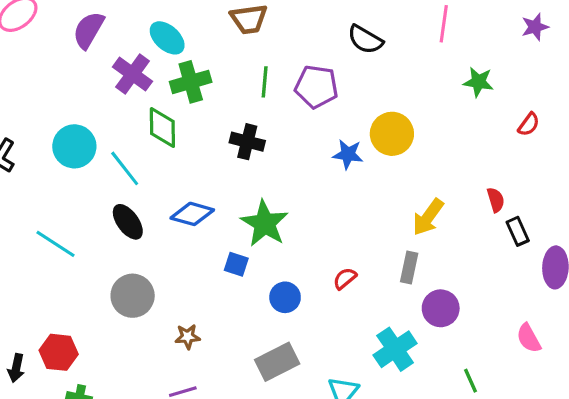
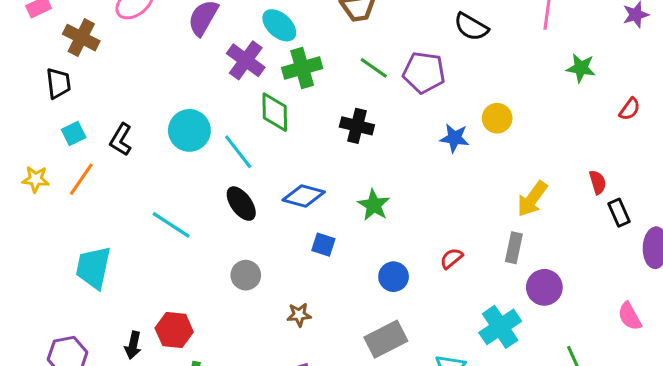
green line: (265, 82) -> (374, 68), turned -60
yellow circle: (392, 134) -> (497, 118), size x0.7
green star: (265, 223) -> (374, 205), size x0.7
blue square: (236, 264) -> (323, 245), moved
gray circle: (133, 296) -> (246, 275), size x0.7

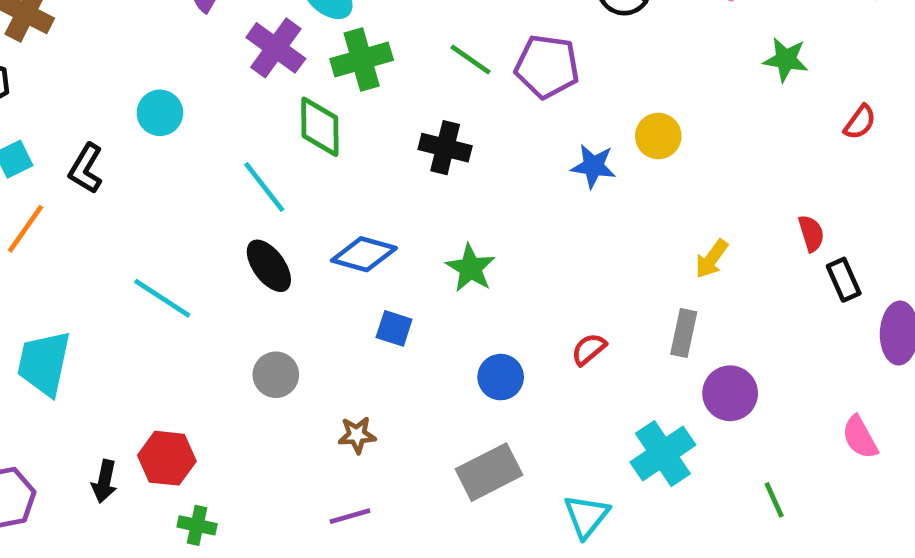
cyan circle: (189, 130) -> (160, 113), moved, size x0.7
yellow arrow: (532, 199) -> (712, 259), size x0.7

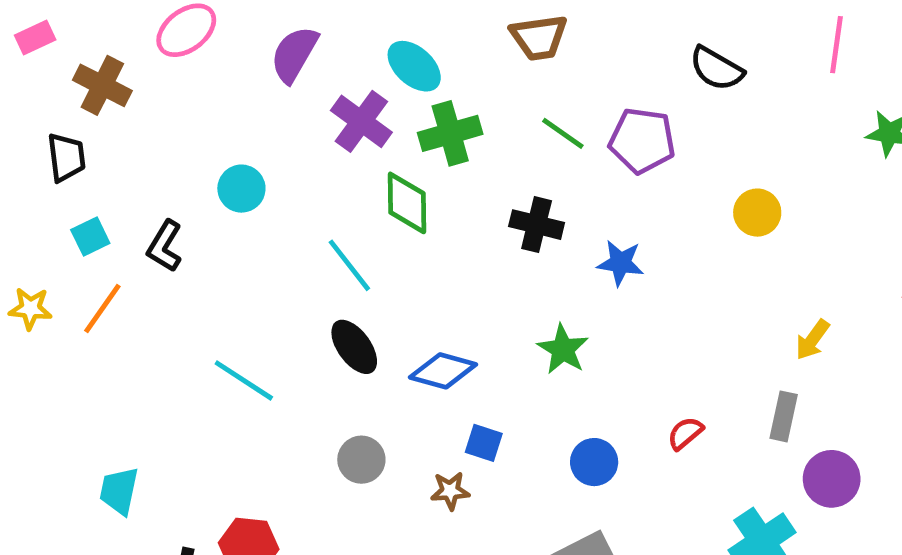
blue star: (593, 166) -> (620, 263), moved
blue diamond: (364, 254) -> (443, 371), moved
blue square: (394, 328) -> (484, 443), moved
cyan trapezoid: (44, 363) -> (119, 491), moved, size x0.7
brown star: (357, 435) -> (450, 491), moved

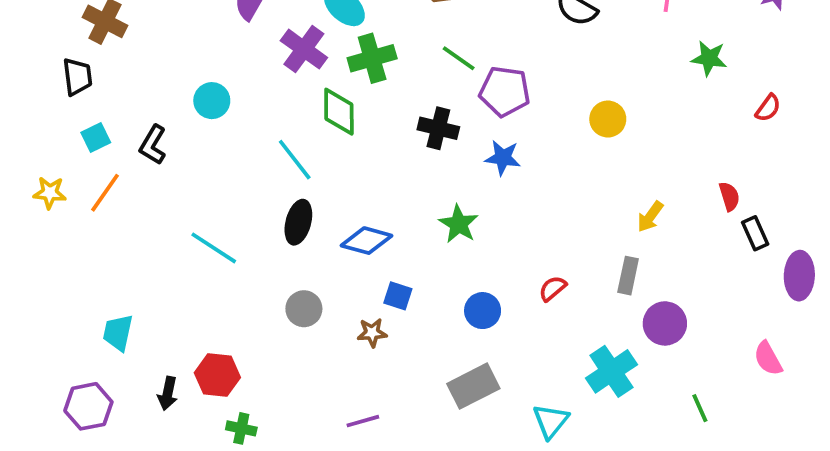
purple pentagon: (642, 141) -> (505, 91), moved
black ellipse: (354, 347) -> (298, 222), turned 51

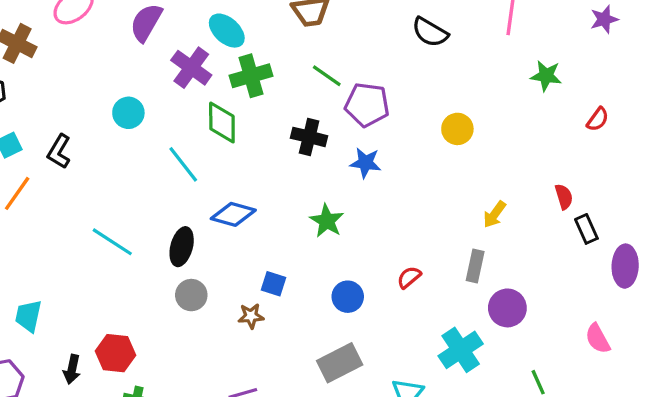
cyan circle: (212, 101) -> (128, 113), moved
black ellipse: (298, 222) -> (182, 247), moved
blue diamond: (367, 241) -> (233, 214), moved

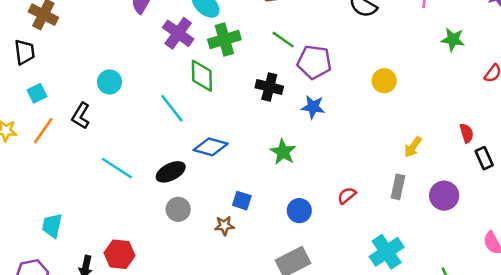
cyan circle: (128, 113) -> (109, 82), moved
black L-shape: (59, 152) -> (81, 116), moved
black ellipse: (182, 247) -> (171, 172), turned 48
purple circle: (507, 308) -> (444, 196), moved

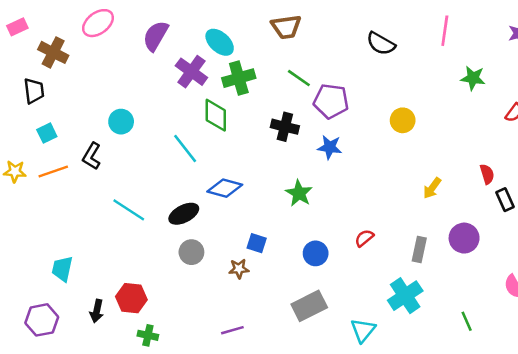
orange line: (43, 131) -> (53, 171), turned 36
gray rectangle: (398, 187) -> (419, 250), moved

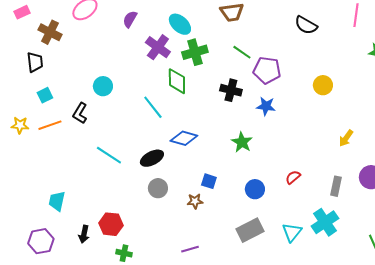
purple semicircle: (156, 36) -> (130, 19), size x0.7
cyan triangle: (363, 330) -> (292, 232), moved

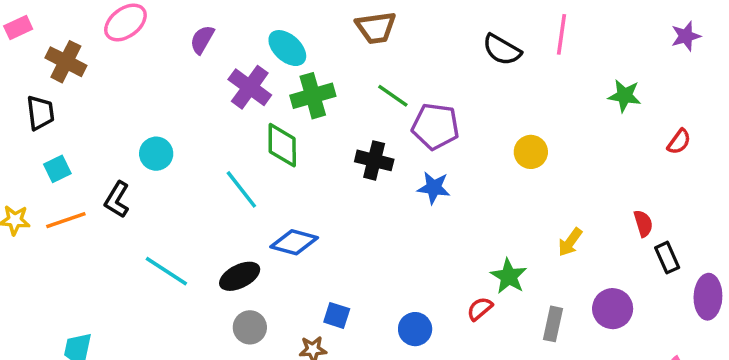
pink line: (356, 15) -> (562, 34), moved
green star: (242, 142) -> (509, 276), moved

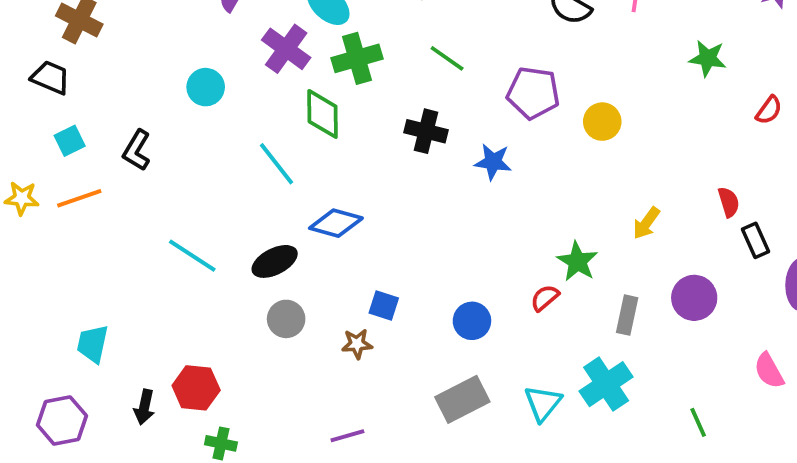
black trapezoid: (40, 113) -> (50, 78), turned -60
purple pentagon: (435, 126) -> (533, 93), moved
cyan circle: (156, 154) -> (206, 87), moved
black L-shape: (117, 200) -> (137, 150), moved

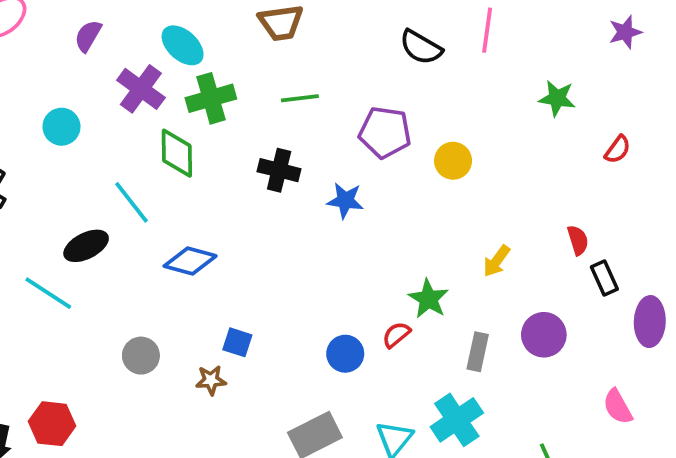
green line: (447, 58) -> (300, 98), turned -42
black ellipse: (275, 261) -> (86, 246), moved
blue circle: (472, 321) -> (345, 354), moved

